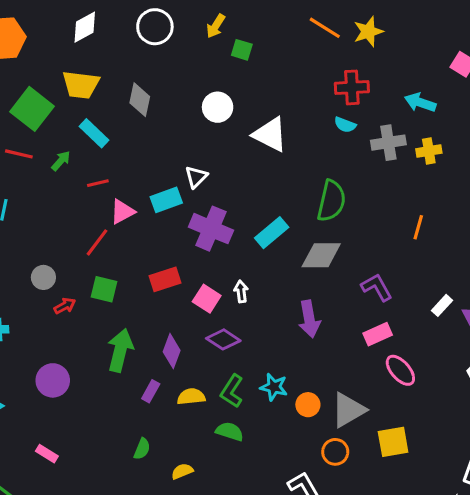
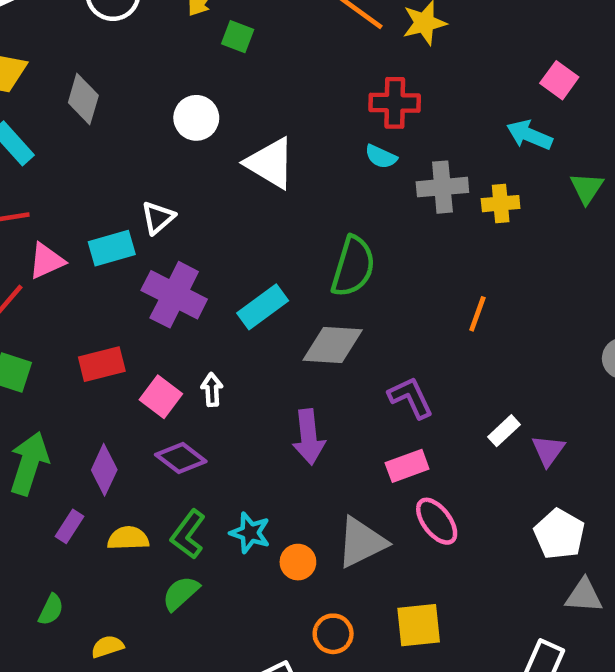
cyan arrow: (420, 103) -> (529, 135), moved
gray triangle: (348, 410) -> (362, 542), moved
green semicircle: (230, 432) -> (181, 593), turned -64

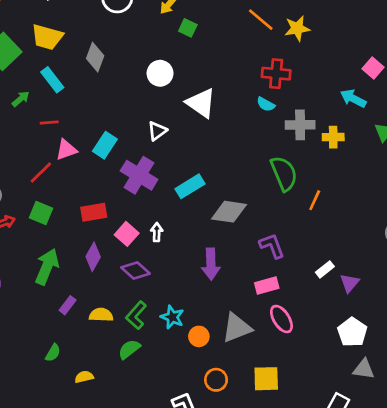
white triangle: (158, 218) -> (157, 131), moved
cyan rectangle: (112, 248) -> (105, 145), turned -45
green semicircle: (353, 267) -> (284, 173), moved, turned -44
purple diamond: (104, 470) -> (93, 257), moved

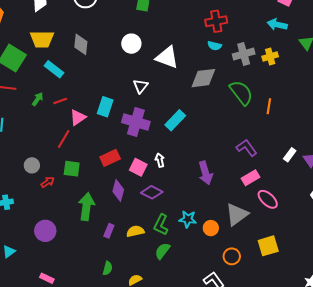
green arrow: (21, 99) -> (38, 99), moved
gray diamond: (229, 212) -> (203, 78), moved

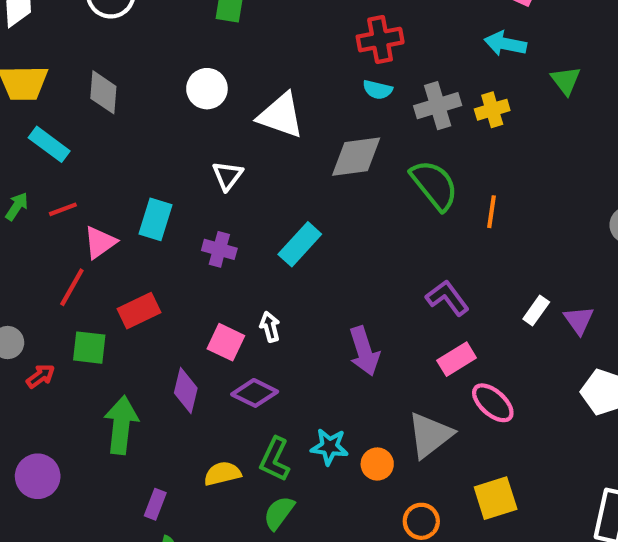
purple cross: (136, 122) -> (219, 249), size x0.6
red rectangle: (110, 158) -> (139, 311), moved
purple rectangle: (109, 231) -> (155, 504), moved

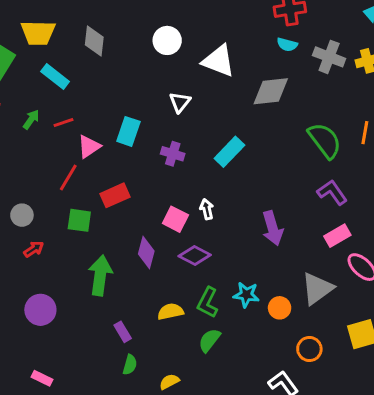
gray cross: (438, 106) -> (329, 57), turned 36
green semicircle: (434, 185) -> (325, 140), moved
red arrow: (41, 376) -> (34, 249), moved
purple rectangle: (155, 504) -> (123, 332), turned -54

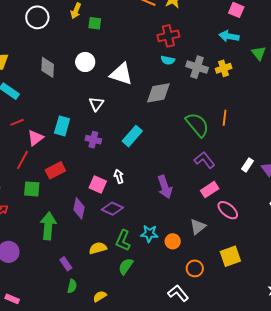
gray diamond: (94, 41) -> (48, 67), moved
gray triangle: (317, 288) -> (198, 227), size x0.7

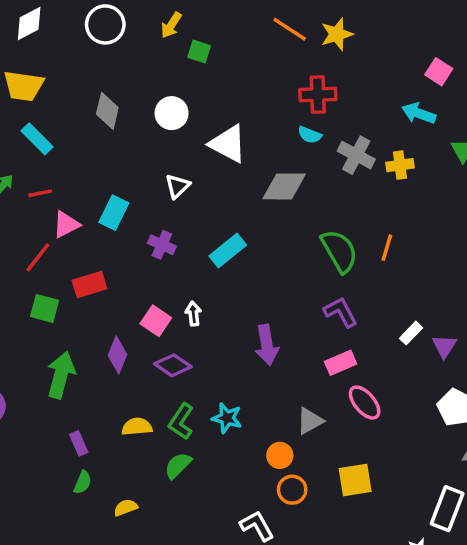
orange circle: (173, 241) -> (280, 455), moved

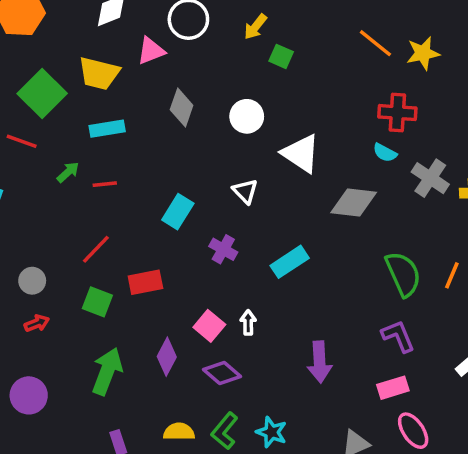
cyan rectangle: (37, 139) -> (107, 129), turned -60
white triangle: (177, 186) -> (245, 191), turned -36
pink triangle: (66, 225) -> (151, 51), moved

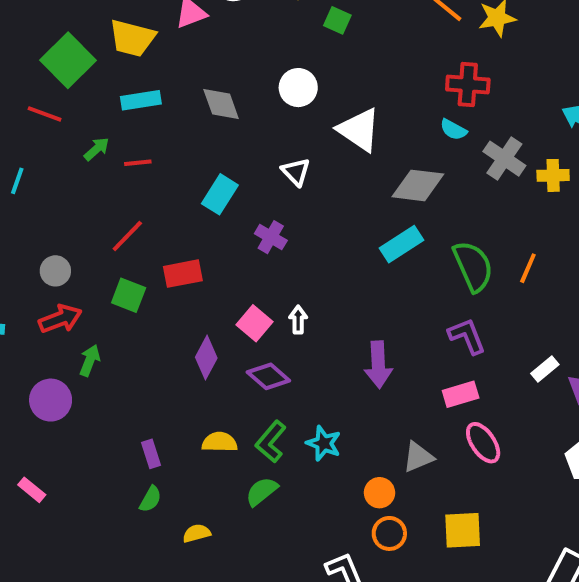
gray diamond: (182, 107) -> (221, 104), moved, turned -39
cyan rectangle: (290, 262) -> (402, 244), moved
red arrow: (37, 323) -> (60, 319), size x1.5
green arrow: (107, 371) -> (90, 360), moved, size x0.6

